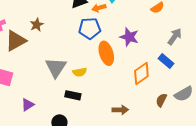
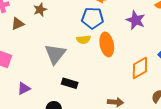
purple star: (129, 37) -> (136, 20), moved
brown triangle: (16, 41) -> (18, 24), size x0.6
yellow semicircle: (80, 72) -> (84, 40), moved

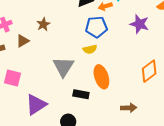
orange ellipse: (107, 44) -> (101, 77), moved
purple triangle: (24, 88) -> (36, 105), size x1.6

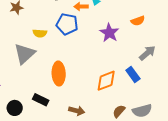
yellow semicircle: (90, 49) -> (40, 33), moved
black rectangle: (81, 94) -> (41, 100), moved

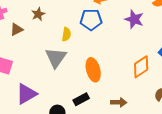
yellow semicircle: (40, 33) -> (66, 34), turned -72
black rectangle: (41, 100) -> (81, 99), turned -42

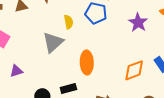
yellow semicircle: (66, 34) -> (69, 22), turned -32
purple triangle: (26, 94) -> (16, 71), size x0.6

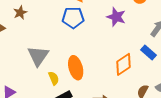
yellow semicircle: (69, 22) -> (54, 78), moved

